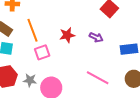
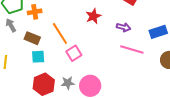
red star: (67, 35) -> (93, 16), moved
pink line: (98, 78) -> (132, 50), moved

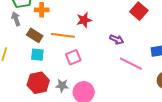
red star: (93, 16) -> (84, 20), moved
purple arrow: (124, 27) -> (117, 39), moved
orange line: (60, 33) -> (63, 35), turned -60

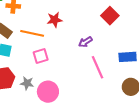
purple arrow: (117, 39) -> (85, 42), turned 120
pink line: (131, 64) -> (98, 67), turned 35

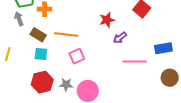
red star: (55, 20) -> (107, 20), moved
pink line: (98, 67) -> (135, 62), turned -60

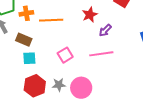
orange line: (66, 34) -> (51, 20), moved
pink line: (135, 62) -> (101, 54), moved

